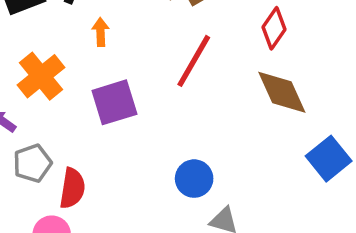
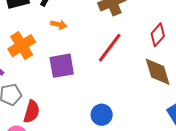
orange arrow: (101, 32) -> (59, 25), turned 98

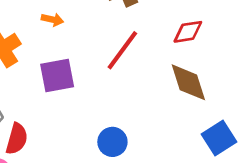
red diamond: (158, 35) -> (188, 32), turned 40

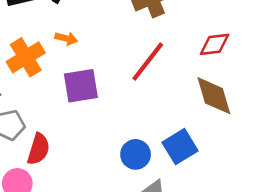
orange arrow: (52, 20) -> (66, 38), moved
blue square: (219, 138) -> (180, 147), moved

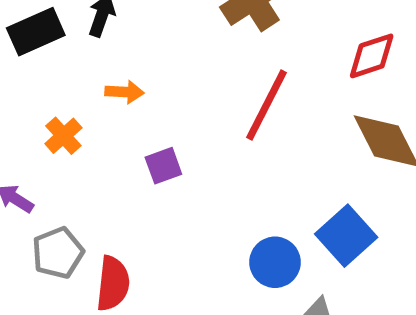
orange cross: (26, 57) -> (63, 136), size x0.6
purple square: (81, 86) -> (163, 166), size x0.6

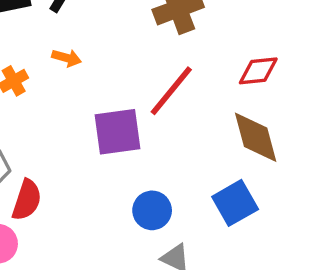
purple square: (163, 166) -> (118, 132), moved, size x1.8
blue square: (346, 236) -> (235, 203), moved

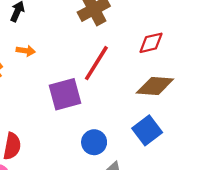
brown diamond: (256, 137) -> (155, 86), turned -63

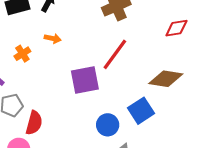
red diamond: (151, 43) -> (176, 28), moved
blue square: (147, 130) -> (141, 111), moved

